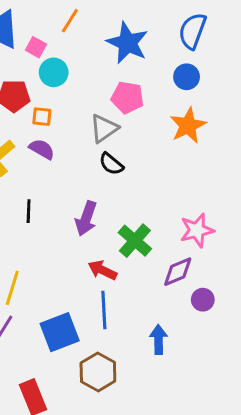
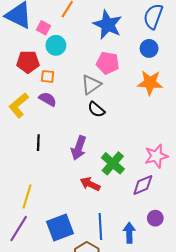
orange star: (188, 125) -> (150, 83), turned 30
purple circle: (203, 300) -> (155, 218), moved
blue line: (104, 310) -> (100, 226), moved

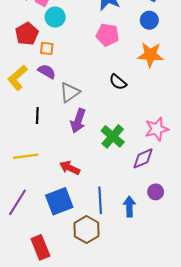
red pentagon: (28, 62) -> (27, 34), turned -30
gray triangle: (91, 85) -> (70, 92), moved
black semicircle: (96, 110) -> (118, 82), moved
red arrow: (90, 184) -> (70, 168), moved
yellow line: (27, 196) -> (26, 156), moved, turned 65

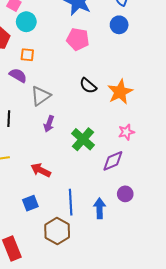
orange square: (47, 48) -> (27, 55), moved
orange star: (150, 55) -> (120, 92), moved, turned -30
purple arrow: (78, 121) -> (49, 124), size x0.7
pink star: (157, 129) -> (126, 132), size x0.7
blue square: (59, 201) -> (30, 203), size x0.6

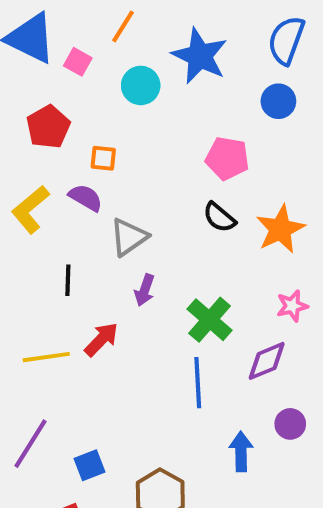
cyan circle: (26, 22) -> (141, 85), moved
pink pentagon: (78, 39) -> (227, 158), moved
red arrow: (41, 170) -> (101, 339), moved, turned 108
blue line: (71, 202) -> (198, 383), moved
blue square: (30, 203) -> (90, 465), moved

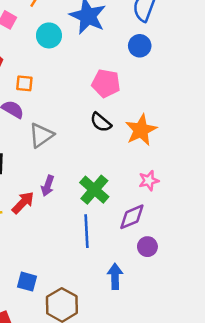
purple arrow: (145, 290) -> (48, 186), moved
purple circle: (290, 424) -> (147, 247), moved
blue square: (90, 465) -> (27, 282), moved, turned 36

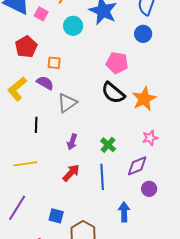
black semicircle: (101, 122) -> (113, 93), size x1.4
green cross: (94, 190) -> (108, 145), size x0.7
red arrow: (23, 203) -> (71, 173), moved

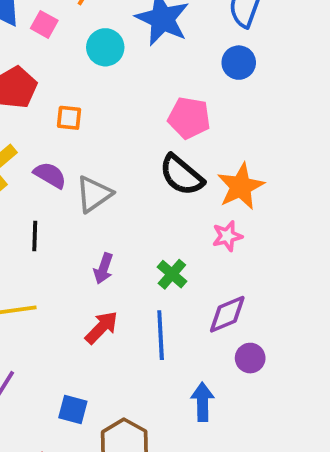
purple semicircle: (45, 83) -> (50, 175), moved
pink star: (150, 138) -> (227, 236), moved

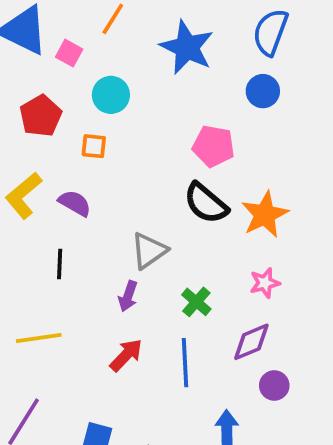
cyan circle: (105, 47) -> (111, 95), moved
gray triangle: (94, 194) -> (149, 251), moved
pink star: (227, 236) -> (265, 283), moved

